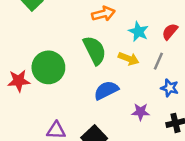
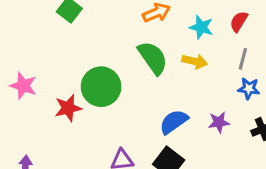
gray line: (158, 61) -> (243, 59), moved
blue semicircle: (106, 90) -> (174, 122), moved

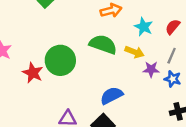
green semicircle: (153, 58) -> (103, 44), turned -44
red star: (68, 108) -> (33, 73), turned 30
purple star: (219, 122) -> (151, 69), moved

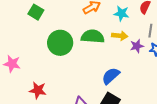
green circle: (60, 60) -> (60, 43), moved
red star: (33, 73) -> (38, 90), moved

